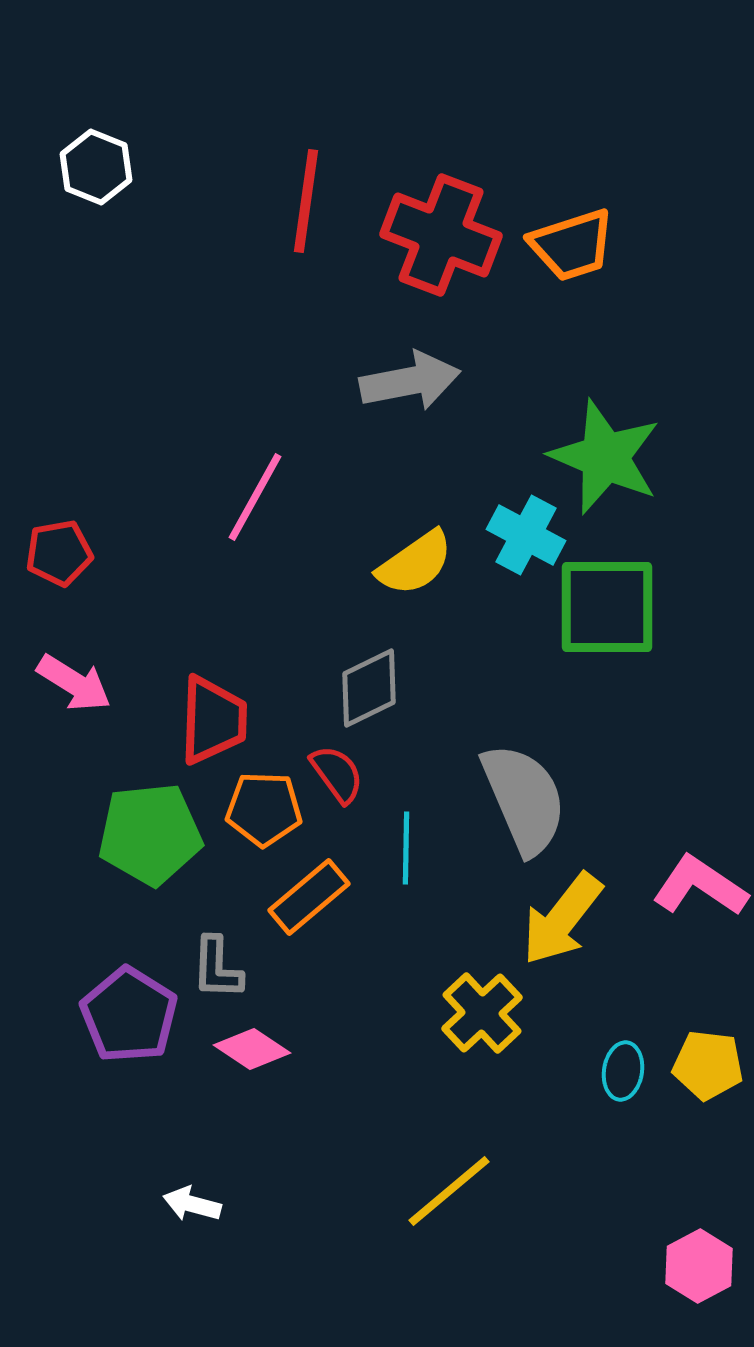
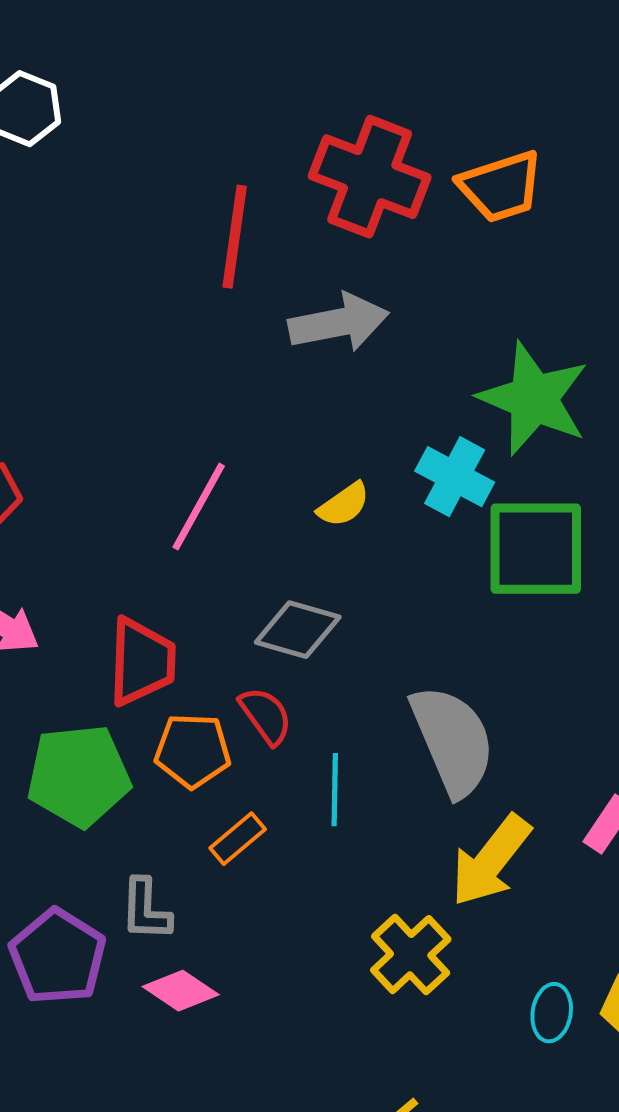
red line: (306, 201) -> (235, 237), moved
pink line: (255, 497) -> (199, 507), moved
yellow semicircle: (415, 563) -> (344, 505), size x0.7
gray diamond: (369, 688) -> (298, 630), turned 42
orange rectangle: (309, 897) -> (238, 839), size x0.7

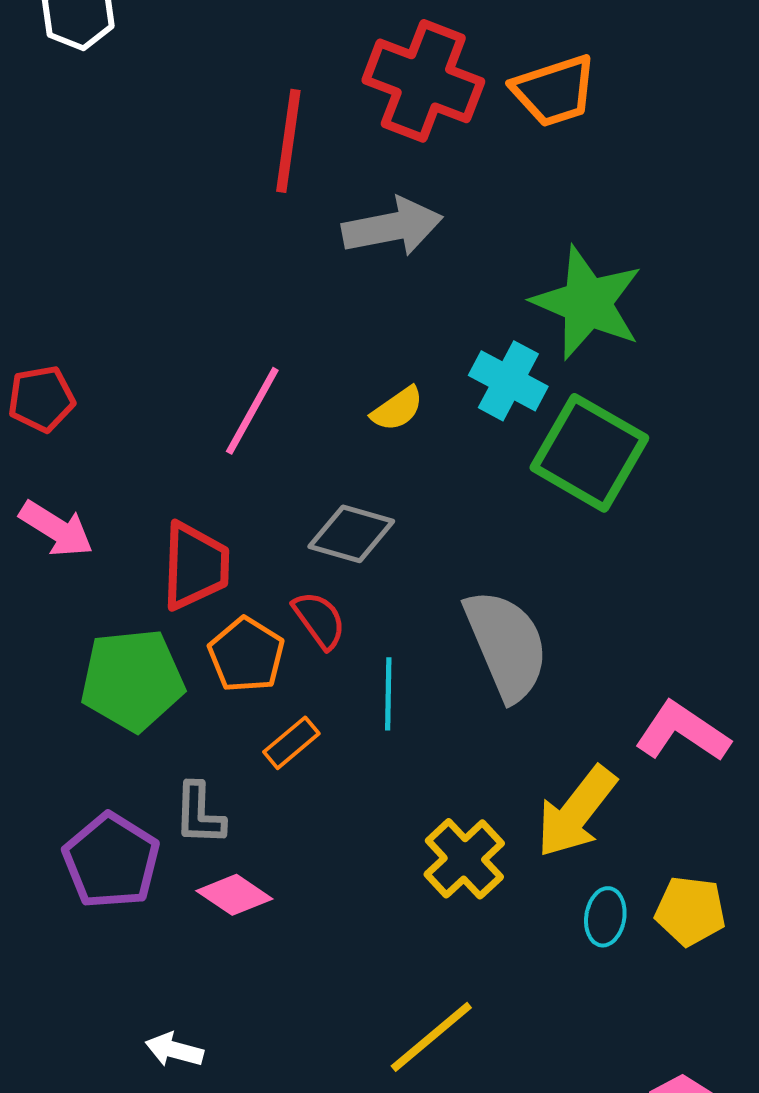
green square: (536, 549) -> (589, 453), turned 30
orange pentagon: (193, 751) -> (246, 655), turned 30
yellow arrow: (491, 861) -> (576, 812), moved

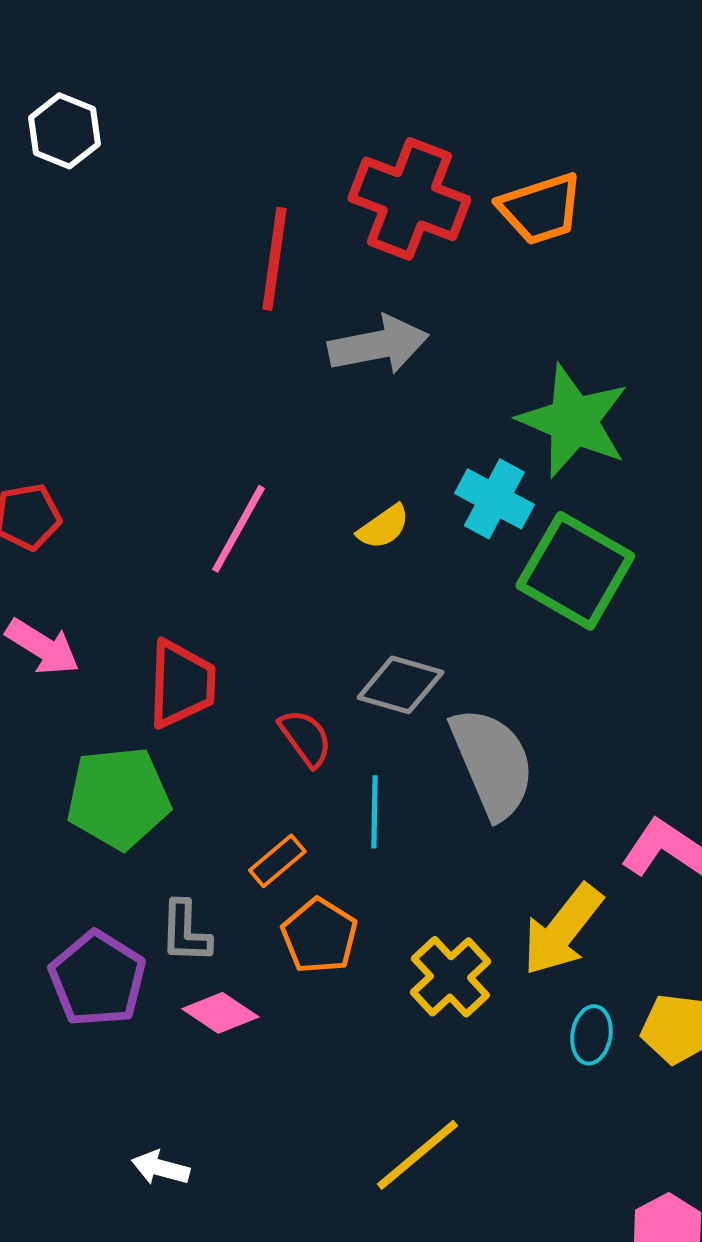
gray diamond: (351, 534) -> (400, 685), moved
orange pentagon: (246, 655) -> (319, 936), moved

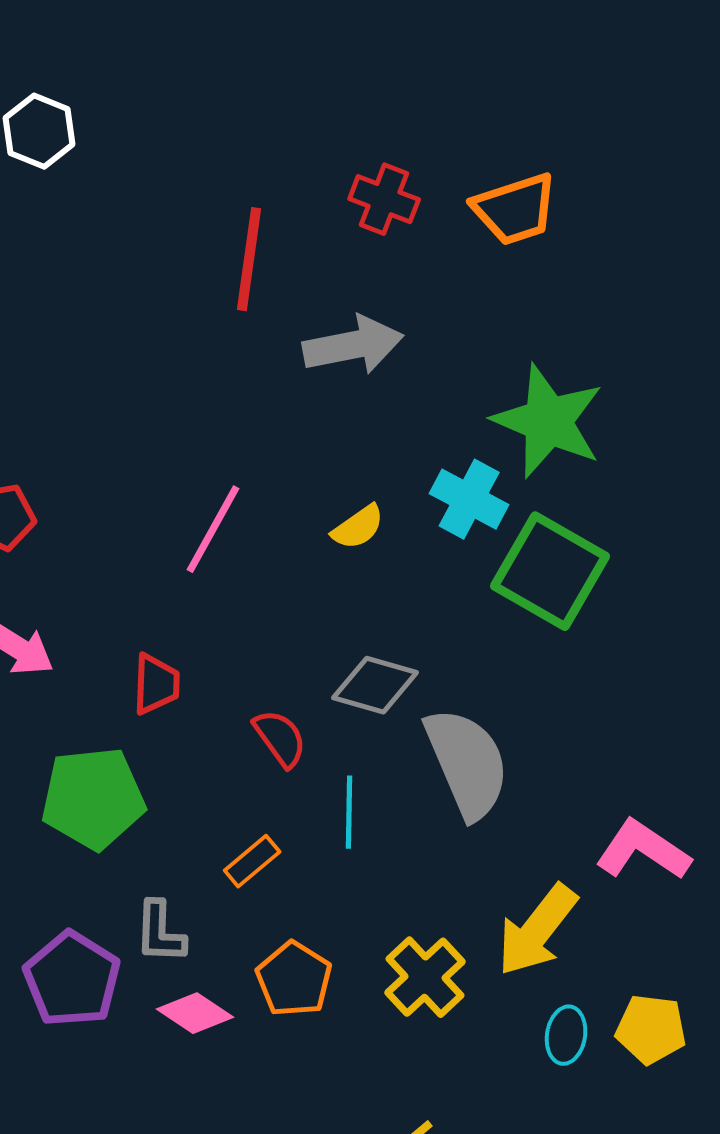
red cross: (409, 199) -> (384, 199), size x0.6
red trapezoid: (181, 684) -> (156, 684), size x0.7
orange pentagon: (319, 936) -> (294, 979), moved

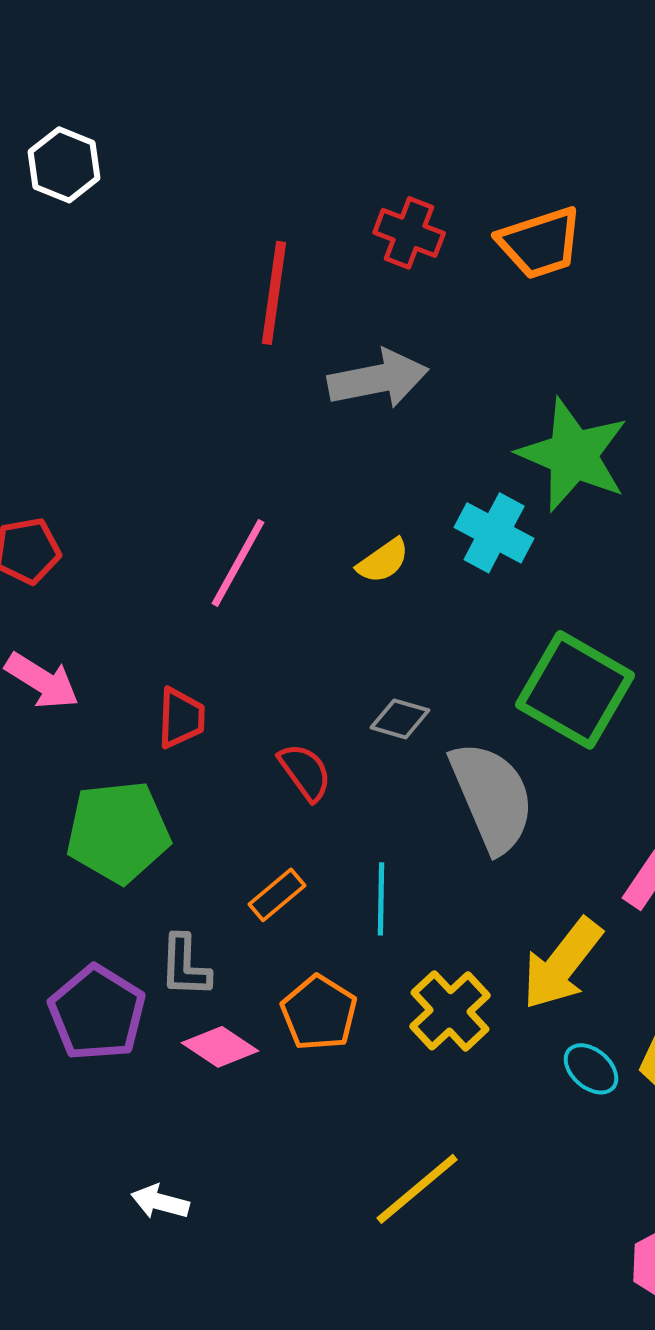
green square: (550, 571) -> (575, 690), moved
gray diamond: (375, 685) -> (400, 719), size x0.7
cyan line: (349, 812) -> (381, 899), moved
cyan ellipse: (566, 1035) -> (591, 1069), turned -58

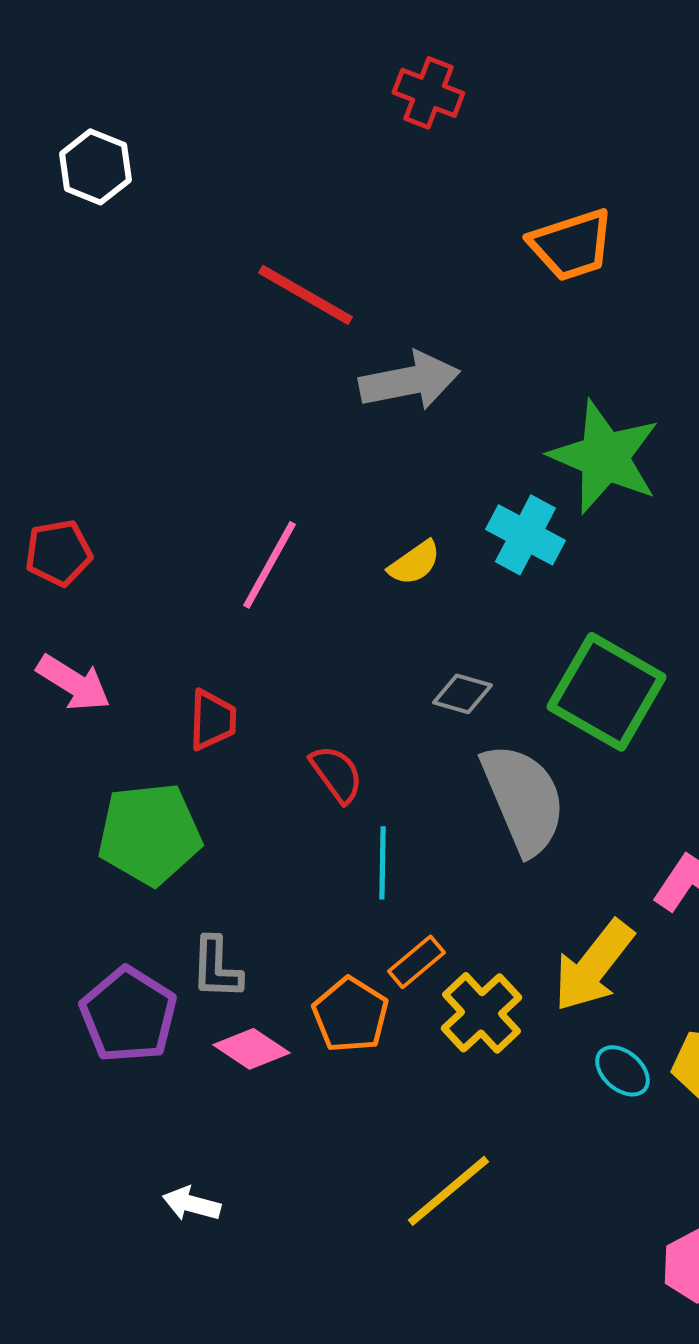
red cross: (409, 233) -> (428, 93), moved
red line: (274, 293) -> (305, 295), turned -68
gray diamond: (400, 719) -> (462, 694), moved
orange rectangle: (277, 895) -> (416, 962), moved
cyan line: (381, 899) -> (382, 863), moved

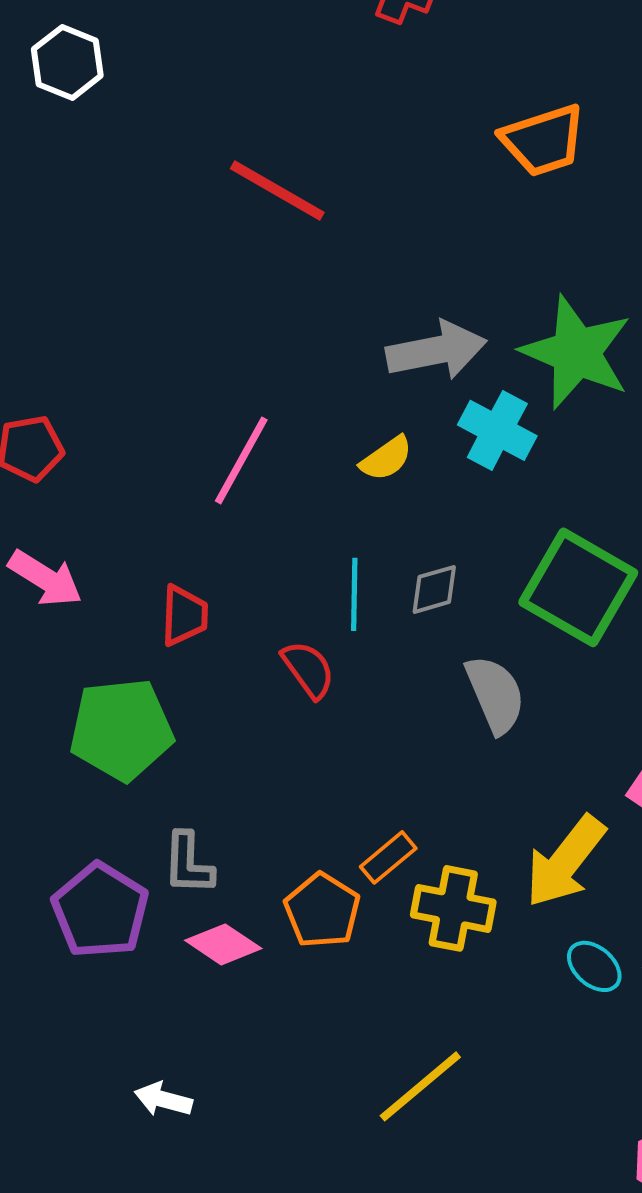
gray arrow: (409, 381) -> (436, 350), moved
gray diamond: (462, 694) -> (434, 589), turned -32
gray semicircle: (523, 799) -> (495, 694), size x0.7
cyan line: (382, 863) -> (354, 594), moved
yellow cross: (481, 1013) -> (453, 908), turned -36

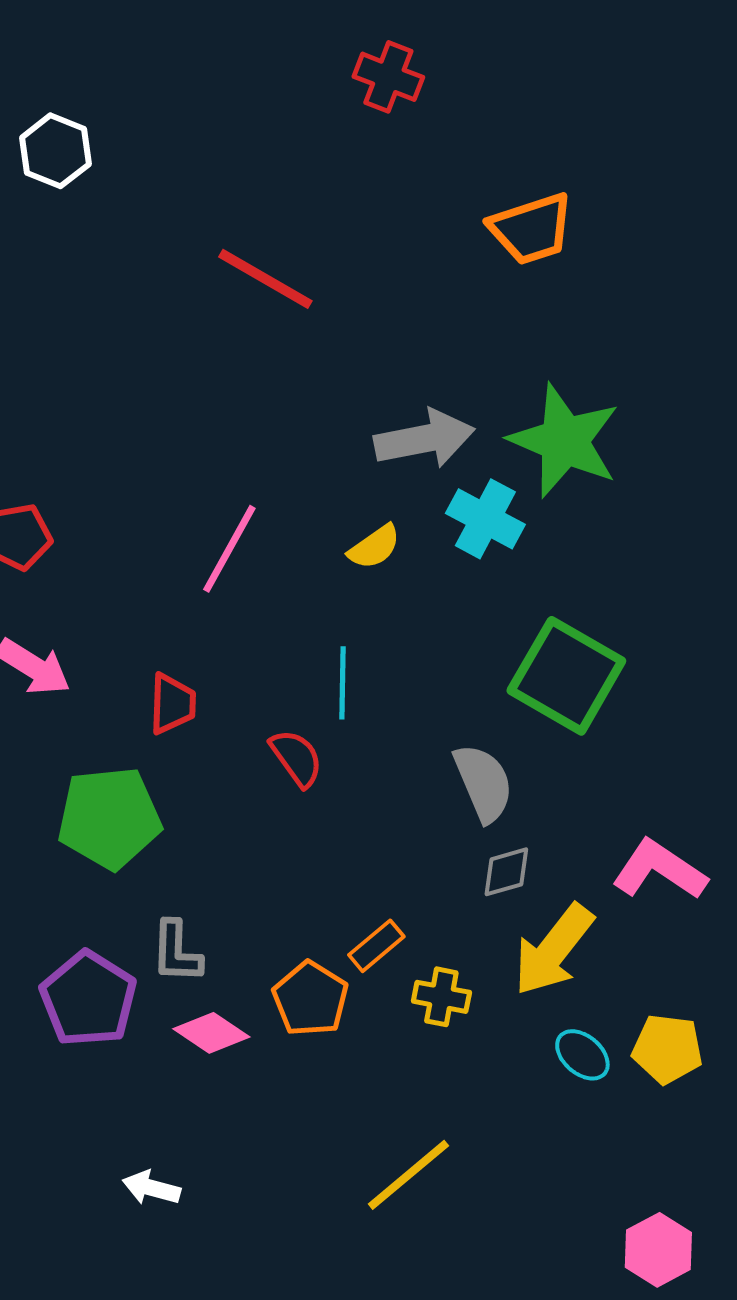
gray diamond: (434, 589) -> (506, 872), moved
yellow cross: (453, 908) -> (441, 997), size x0.7

